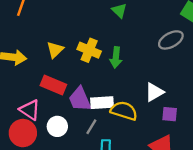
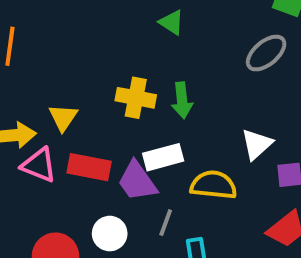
yellow triangle: (55, 50) -> (63, 117), moved
white rectangle: (102, 103) -> (163, 157), moved
pink triangle: (30, 110) -> (39, 165), moved

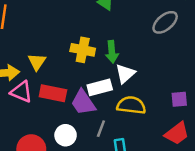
white triangle: (257, 144) -> (125, 74), moved

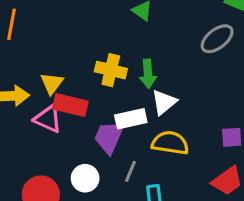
pink triangle: (21, 92) -> (48, 119), moved
red rectangle: (53, 93) -> (70, 105), moved
purple trapezoid: (83, 102) -> (109, 137), turned 56

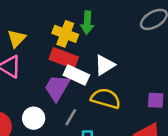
green arrow: (148, 74) -> (87, 23), moved
red rectangle: (70, 105) -> (64, 58), moved
white rectangle: (131, 119) -> (76, 75), turned 30

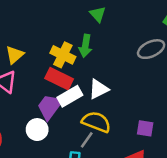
white rectangle: (76, 75) -> (70, 96), turned -60
gray line: (71, 117) -> (87, 140), moved
white circle: (34, 118) -> (37, 130), moved

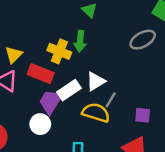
red rectangle: (59, 79) -> (41, 74), moved
gray line: (87, 140) -> (111, 100), moved

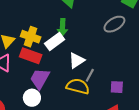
yellow cross: (59, 51) -> (31, 37), moved
white rectangle: (69, 90) -> (55, 42), moved

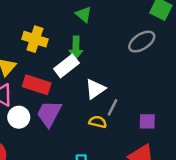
yellow cross: (31, 37) -> (35, 39), moved
yellow semicircle: (78, 86) -> (98, 122), size x0.6
white circle: (32, 98) -> (19, 117), moved

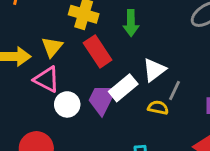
white rectangle: (66, 66) -> (123, 88), moved
red rectangle: (37, 85) -> (98, 51), moved, turned 40

